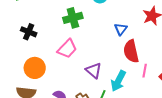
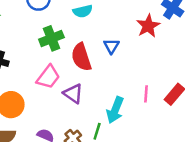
red semicircle: (131, 51) -> (81, 57), moved
purple triangle: (94, 70) -> (73, 94), moved

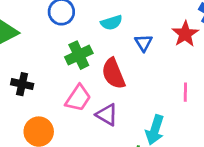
blue triangle: (111, 46) -> (144, 43), moved
pink line: (146, 94) -> (185, 92), moved

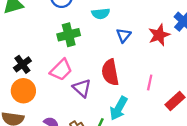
red semicircle: (113, 74) -> (110, 72), moved
black cross: (22, 84) -> (22, 64), moved, turned 30

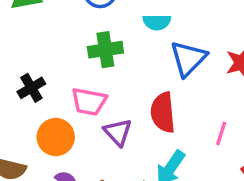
blue triangle: (124, 35) -> (188, 58), size x1.6
pink trapezoid: (61, 70) -> (89, 102), turned 50
orange circle: (23, 91) -> (56, 137), moved

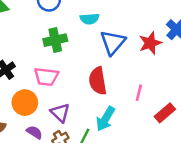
purple triangle: (118, 132) -> (60, 113), moved

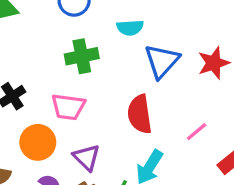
pink line: (139, 93) -> (197, 132), turned 35

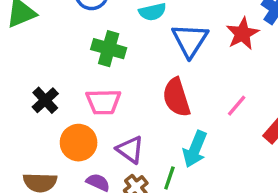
green cross: (82, 56) -> (109, 49), turned 36

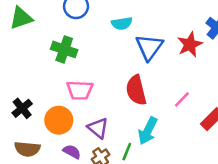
green cross: (109, 49) -> (64, 49), moved
black cross: (45, 100) -> (22, 108), moved

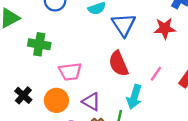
red star: (190, 44) -> (165, 28), moved, turned 30
green cross: (64, 49) -> (39, 44), moved
pink line: (182, 99) -> (156, 74), moved

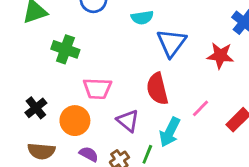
purple triangle: (91, 102) -> (128, 121), moved

